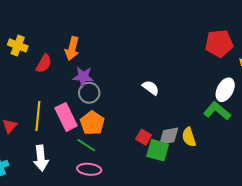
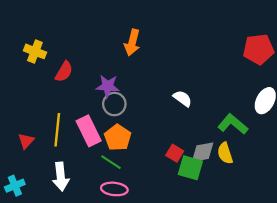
orange arrow: (72, 48) -> (132, 43), moved
green L-shape: (217, 111) -> (233, 124), moved

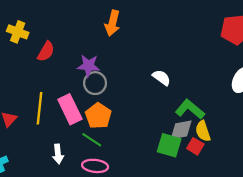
green L-shape: (233, 124) -> (190, 109), moved
red square: (175, 153) -> (195, 146), moved
white arrow: (61, 177) -> (58, 154), moved, size x0.7

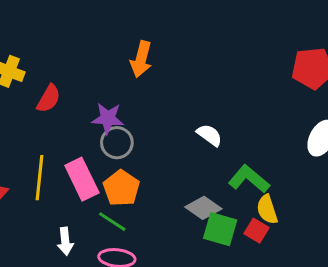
gray diamond: (181, 130) -> (203, 208), moved, turned 45

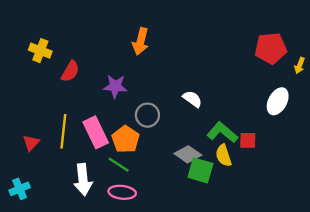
gray circle: (117, 143) -> (147, 115), moved
yellow semicircle: (267, 209) -> (224, 155), moved
red square: (256, 231) -> (248, 140), moved, turned -30
white arrow: (65, 241) -> (83, 180), size x1.5

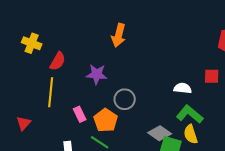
white semicircle: (192, 99) -> (183, 88), moved, turned -30
yellow line: (63, 131) -> (51, 92), moved
pink rectangle: (96, 132) -> (80, 114), size x0.6
red square: (248, 140) -> (212, 76), moved

